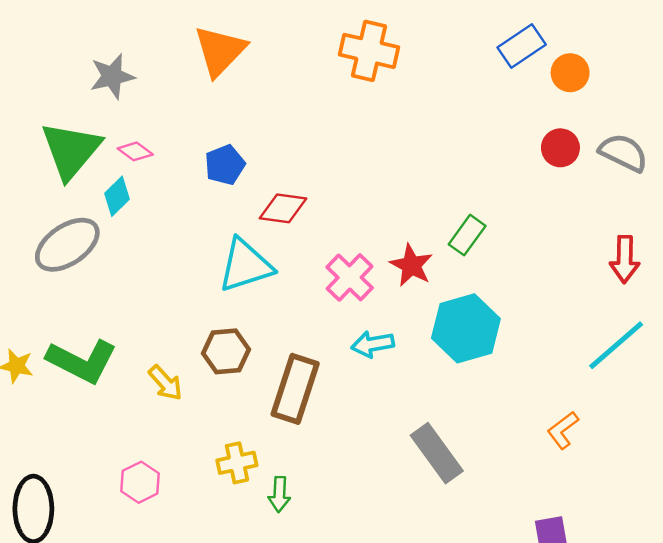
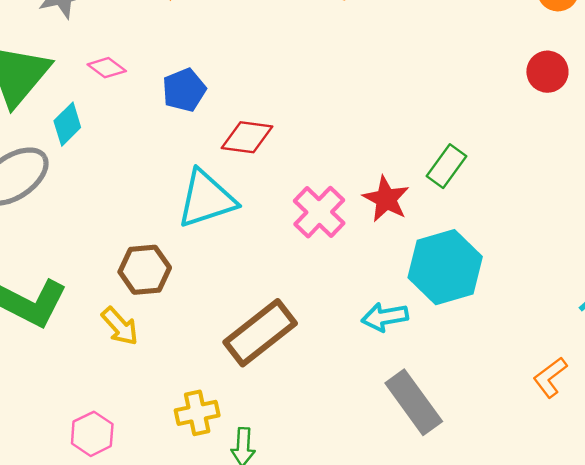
pink diamond: (135, 151) -> (107, 68), moved
cyan arrow: (373, 344) -> (385, 317), moved
brown hexagon: (226, 351) -> (145, 270), moved
brown rectangle: (295, 389) -> (260, 333), turned 34

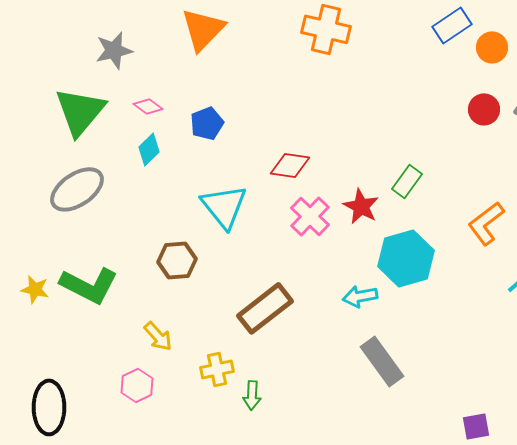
cyan diamond: (67, 124) -> (149, 149), moved
red diamond: (247, 137) -> (290, 165), moved
cyan triangle: (206, 199) -> (224, 206), turned -51
yellow arrow: (120, 326) -> (158, 336), moved
orange L-shape: (550, 377) -> (486, 223), moved, size x1.4

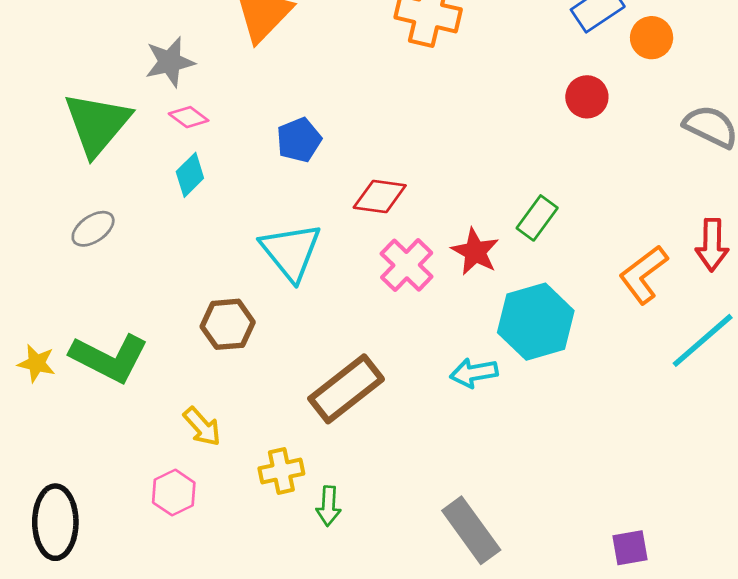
gray star: (114, 50) -> (170, 62), moved
red circle: (484, 109) -> (587, 97), moved
blue pentagon: (207, 123) -> (299, 140), moved
gray ellipse: (77, 189) -> (93, 229), size x0.6
gray rectangle: (382, 361) -> (471, 530), moved

